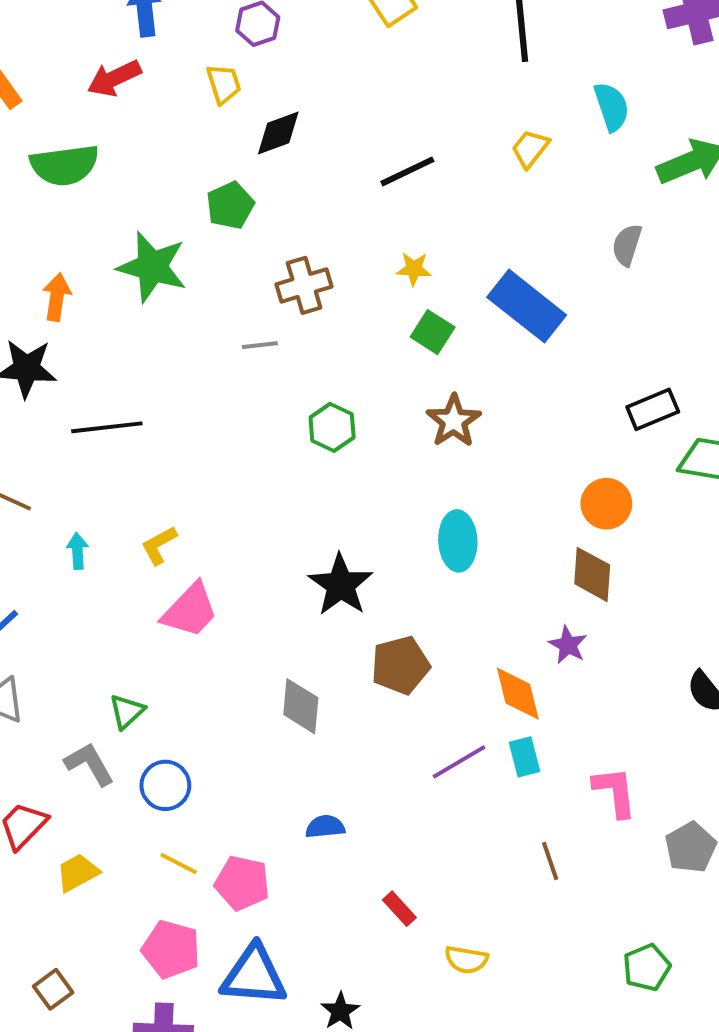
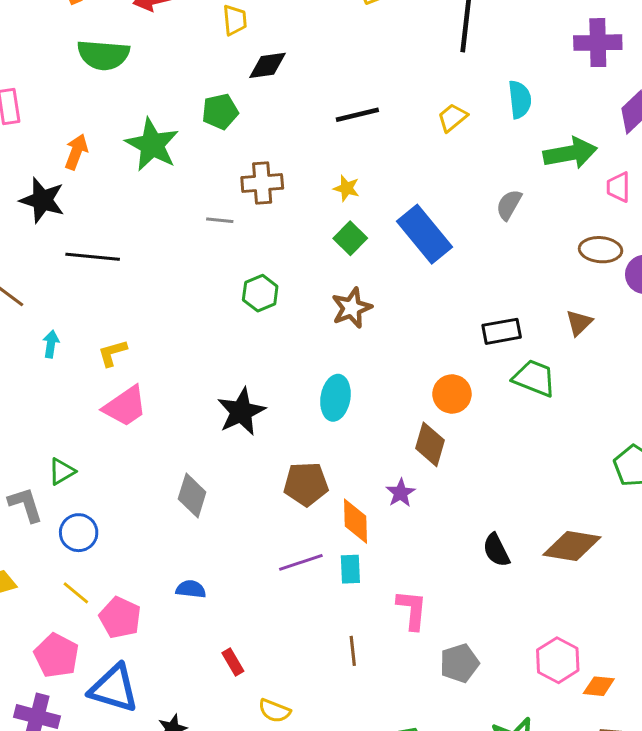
brown pentagon: (400, 665) -> (306, 484), moved

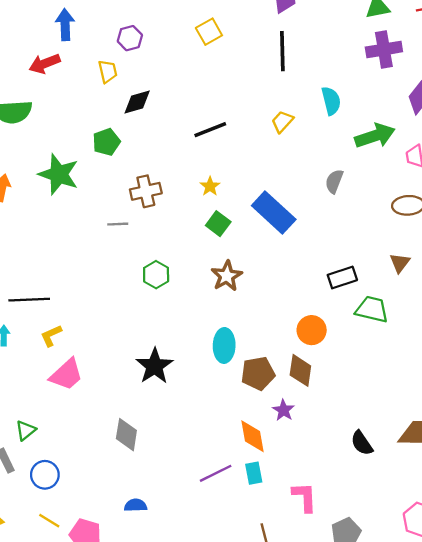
yellow star: (347, 188) -> (210, 186), turned 30
black line: (93, 257) -> (29, 300), moved
brown pentagon: (306, 484) -> (258, 373), moved

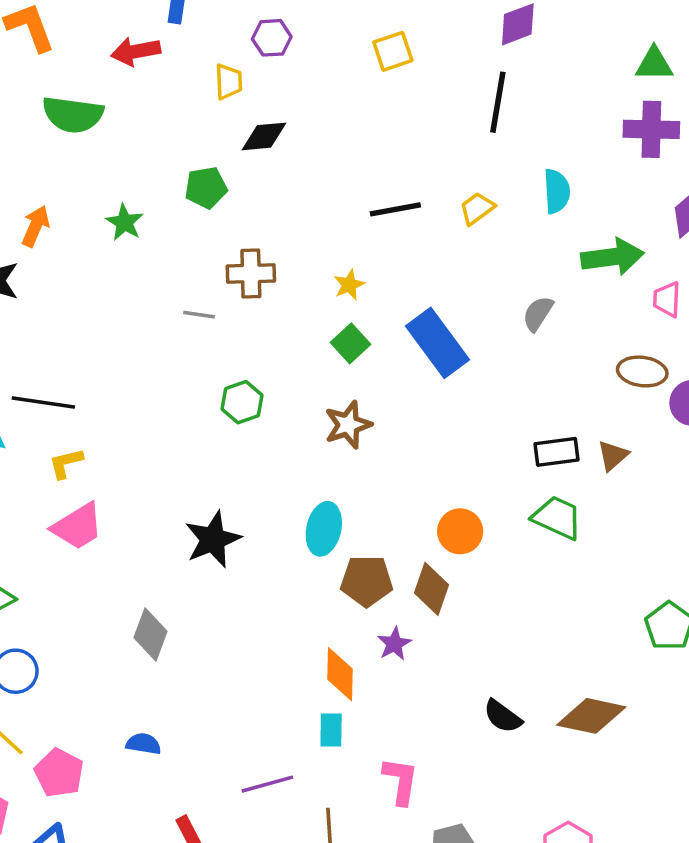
black line: (210, 130) -> (395, 209), moved
green star: (59, 174) -> (125, 222), size x0.6
black rectangle: (342, 278) -> (556, 452), moved
black semicircle: (362, 443) -> (503, 716), turned -30
purple line: (216, 473) -> (267, 784), moved

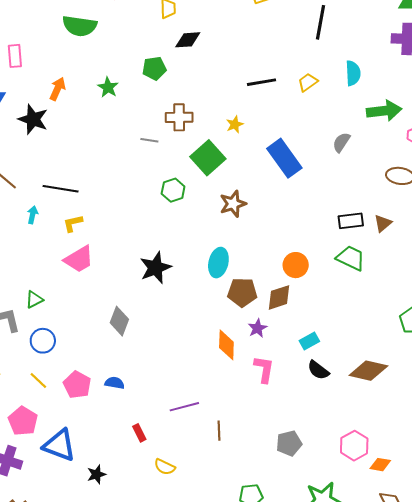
green square: (351, 343) -> (208, 158), moved, size x1.6
brown diamond: (432, 589) -> (279, 297), turned 52
cyan rectangle: (331, 730) -> (309, 341), moved, turned 60
pink pentagon: (59, 773) -> (77, 385), moved
pink L-shape: (401, 781) -> (264, 369), moved

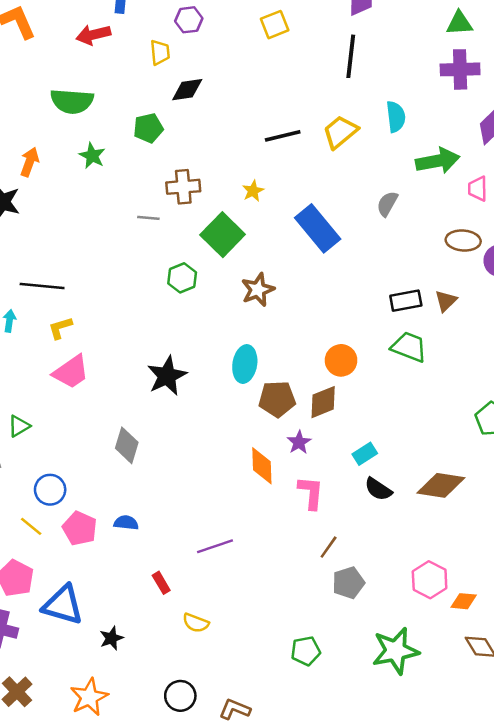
green semicircle: (80, 26) -> (72, 101), moved
yellow trapezoid: (308, 82) -> (340, 132), size x1.4
blue circle: (43, 341) -> (50, 490), moved
brown line: (219, 431) -> (329, 547), moved, turned 42

